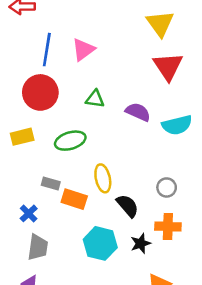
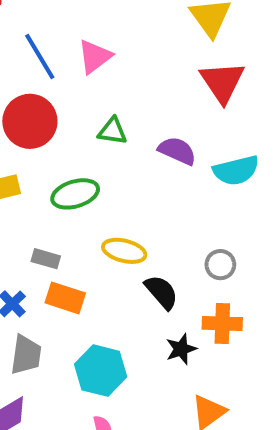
blue line: (47, 50) -> (40, 57), turned -40
yellow ellipse: (103, 178) -> (124, 251), turned -64
orange rectangle: (74, 199) -> (65, 298), moved
cyan hexagon: (100, 243) -> (101, 371), moved

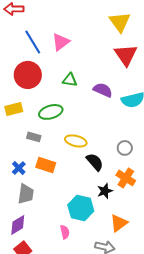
gray rectangle: (46, 259) -> (34, 137), moved
orange cross: (222, 323) -> (126, 178), turned 30
cyan hexagon: (101, 371) -> (81, 208), moved

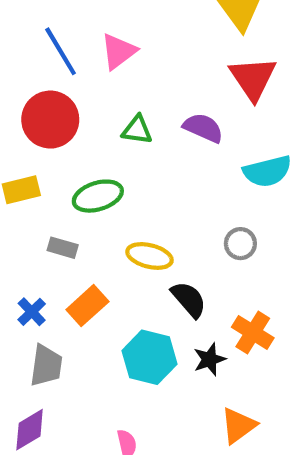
purple semicircle: (103, 90) -> (203, 128), moved
gray circle: (125, 148) -> (240, 244), moved
orange rectangle: (46, 165) -> (87, 306), turned -60
cyan hexagon: (81, 208) -> (149, 357), moved

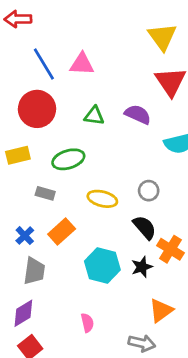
pink triangle: (118, 51) -> (82, 64), turned 40
gray circle: (240, 244) -> (149, 191), moved
black semicircle: (189, 299) -> (145, 227), moved

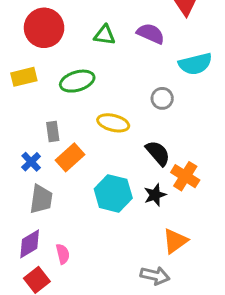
gray circle: (149, 191) -> (162, 98), moved
gray rectangle: (45, 193) -> (53, 132), moved, turned 66
pink semicircle: (87, 323) -> (63, 254), moved

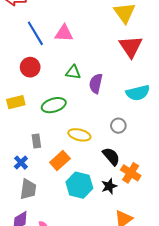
red circle: (44, 28) -> (30, 67), size x0.7
purple semicircle: (151, 34) -> (96, 84), moved, turned -102
gray circle: (162, 98) -> (118, 126), moved
orange rectangle: (70, 157) -> (60, 160), moved

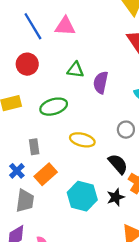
orange rectangle: (60, 160) -> (46, 174), moved

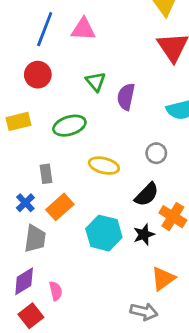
blue line: (33, 26) -> (45, 29), turned 52
green triangle: (75, 70) -> (96, 82), turned 42
black semicircle: (118, 164) -> (147, 194), turned 85

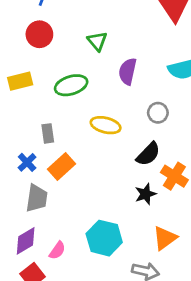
purple semicircle: (126, 97) -> (128, 71), moved
cyan hexagon: (104, 233) -> (104, 238), moved
pink semicircle: (56, 291) -> (57, 250), turned 48

